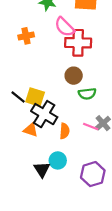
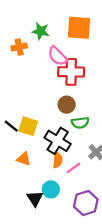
orange cross: (26, 36) -> (19, 47), moved
black cross: (44, 114) -> (58, 141), moved
pink line: (91, 127) -> (73, 168), moved, turned -56

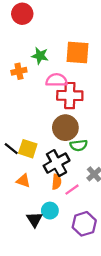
pink semicircle: (58, 56) -> (57, 80), turned 135
brown circle: (67, 105) -> (65, 128), size x1.5
black cross: (58, 141) -> (57, 163), turned 30

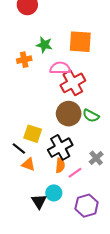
red cross: (70, 96) -> (73, 83), turned -30
green semicircle: (79, 145) -> (91, 116), moved, turned 35
black line: (11, 149) -> (19, 148), moved

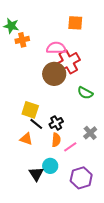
orange square: (80, 42) -> (75, 23), size x0.7
green star: (44, 45) -> (11, 26), moved
brown circle: (69, 114) -> (54, 74), moved
black cross: (60, 147) -> (56, 123), size x0.6
black line: (19, 148) -> (36, 124), moved

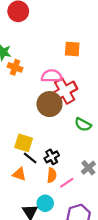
orange cross: (22, 40) -> (15, 67), turned 32

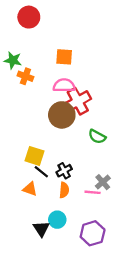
orange square: (72, 49) -> (64, 57), moved
pink line: (67, 183) -> (93, 192), moved, turned 40

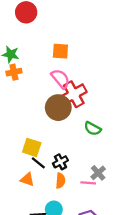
orange cross: (25, 76) -> (14, 72), moved, turned -32
pink semicircle: (64, 85) -> (60, 79), turned 50

